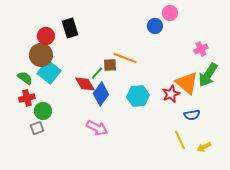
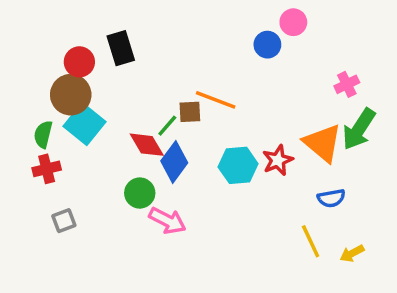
green semicircle: (25, 78) -> (43, 134), turned -112
red star: (171, 94) -> (278, 160), moved
green circle: (43, 111) -> (140, 193), moved

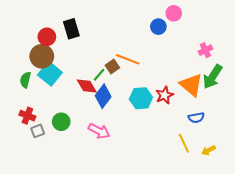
brown square: (190, 112) -> (112, 66), turned -32
red cross: (47, 169) -> (27, 116), moved, turned 35
green circle: (140, 193) -> (61, 122), moved

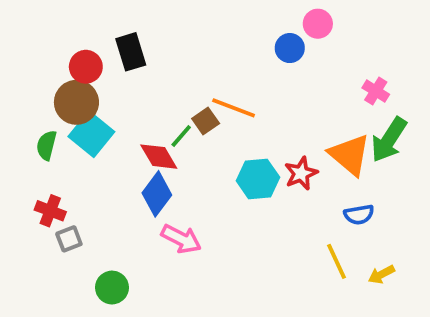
pink cross: (205, 50) -> (376, 91), turned -32
blue diamond: (103, 96) -> (157, 194), moved
green circle: (61, 122) -> (112, 288), moved

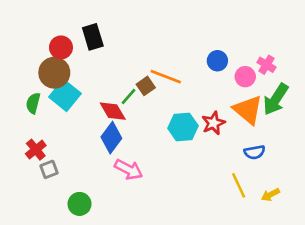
pink circle: (318, 24) -> (245, 77), moved
blue circle: (290, 48) -> (217, 61), moved
red cross: (50, 211) -> (36, 150), turned 30

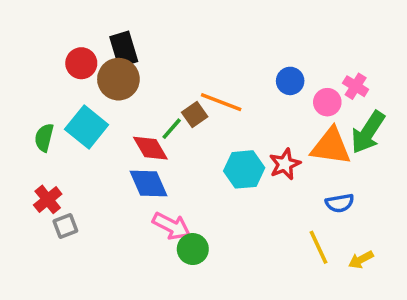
brown circle: (54, 73) -> (118, 79), moved
orange triangle: (248, 110) -> (331, 146), turned -32
blue diamond: (111, 138) -> (149, 184), turned -60
green circle: (80, 204) -> (193, 249), moved

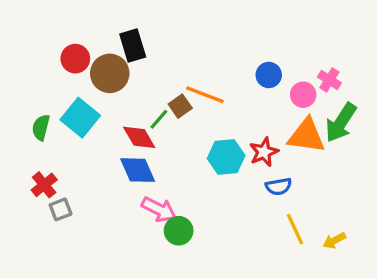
black rectangle: (124, 49) -> (133, 46), moved
blue semicircle: (340, 203) -> (279, 186), moved

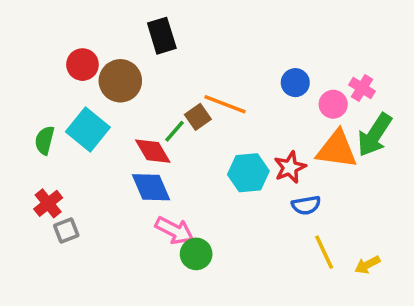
black rectangle: (133, 46) -> (162, 36), moved

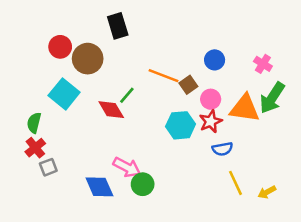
pink circle: (333, 104) -> (211, 99), moved
brown square: (198, 117) -> (188, 85), moved
green semicircle: (45, 140) -> (34, 123), moved
blue diamond: (151, 187) -> (99, 187), moved

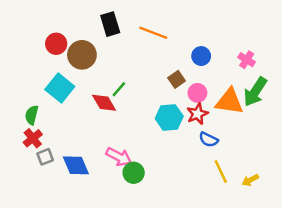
orange line: (164, 76) -> (153, 33), moved
blue semicircle: (222, 149) -> (209, 140), turned 36
blue diamond: (99, 187) -> (76, 165), moved

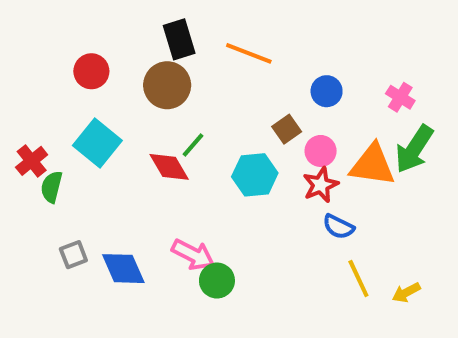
brown circle: (82, 55) -> (167, 85), moved
cyan hexagon: (169, 117) -> (255, 175), moved
red cross: (33, 138) -> (32, 161), moved

